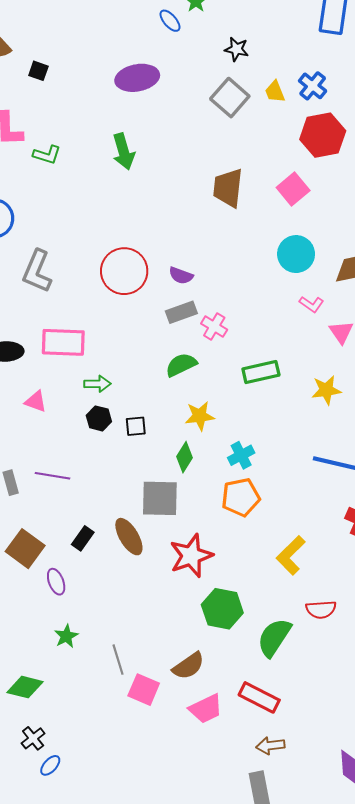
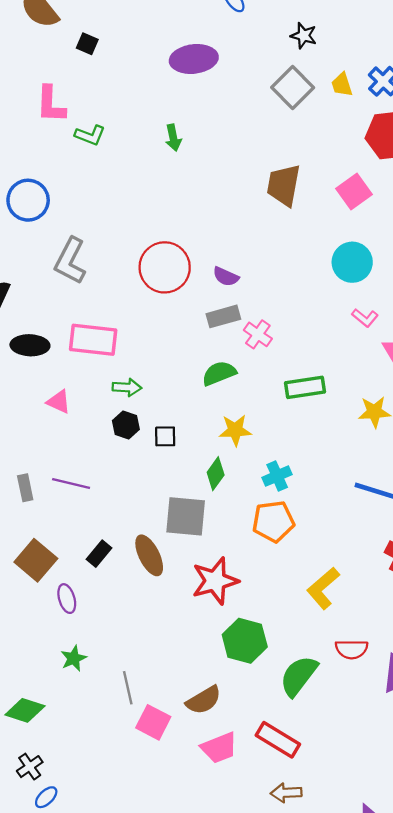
green arrow: (124, 151) -> (173, 138), size x0.7

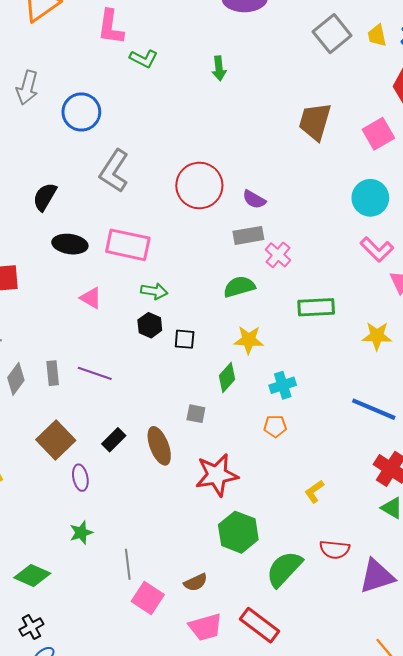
pink L-shape: (365, 318) -> (377, 249), size x1.4
gray square: (186, 516) -> (196, 414), size x0.5
orange pentagon: (273, 521) -> (275, 426), size x0.6
yellow L-shape: (323, 588) -> (314, 491), size x0.6
brown semicircle: (204, 700) -> (196, 582), size x0.7

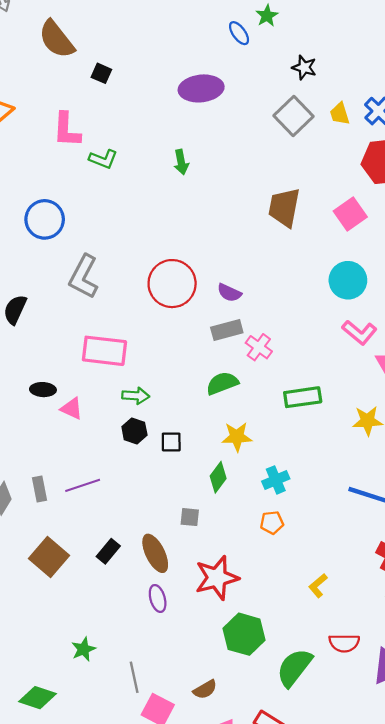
black ellipse: (70, 244) -> (43, 390), moved, size x0.7
purple line: (95, 373) -> (83, 485), turned -32
purple ellipse: (80, 478) -> (158, 598), moved

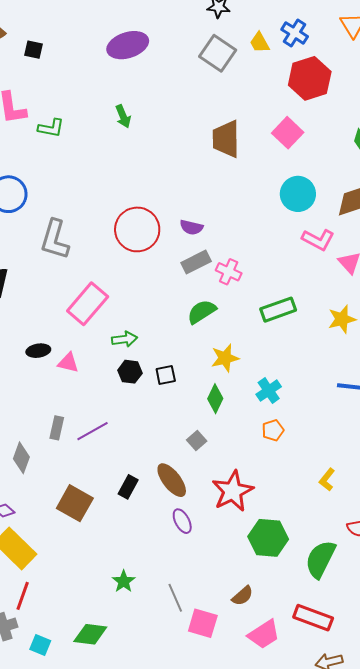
pink rectangle: (104, 351) -> (88, 304), turned -45
gray rectangle: (40, 489) -> (57, 428), moved, turned 35
gray square: (190, 517) -> (197, 440), turned -36

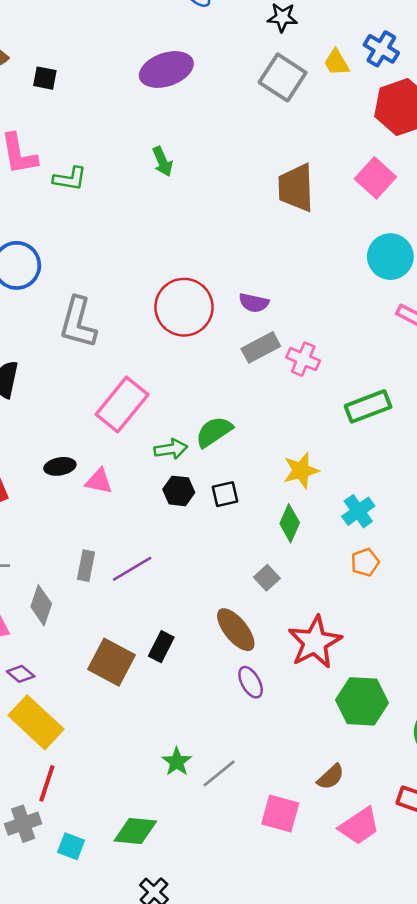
green semicircle: (202, 312) -> (214, 432), moved
black rectangle: (128, 487) -> (161, 647), moved
gray line: (175, 598) -> (219, 773), moved, turned 76

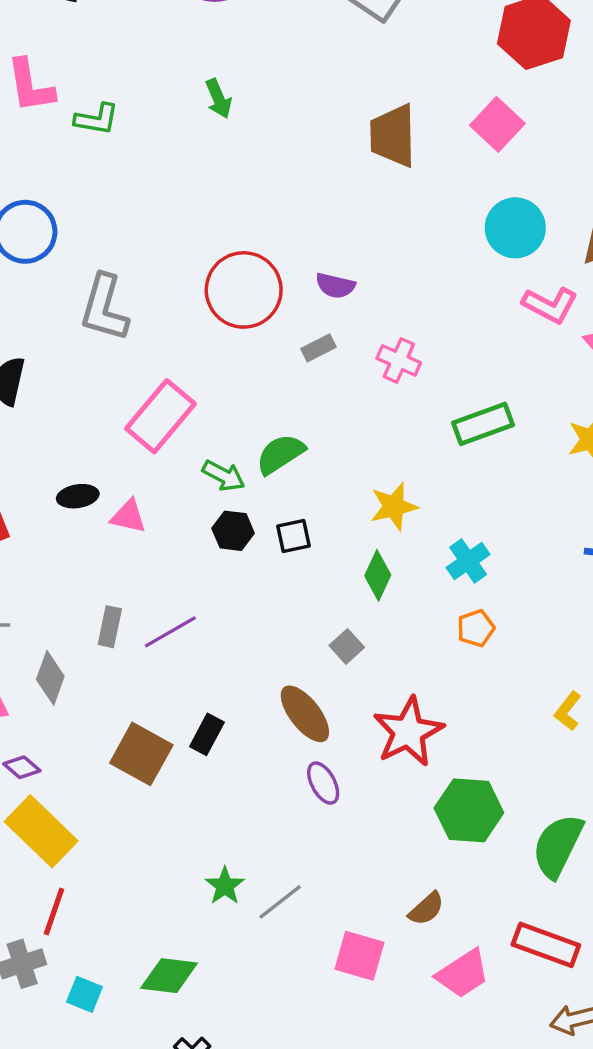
gray rectangle: (261, 347) -> (318, 348), moved, size x0.7
green arrow: (171, 449) -> (224, 476), turned 36

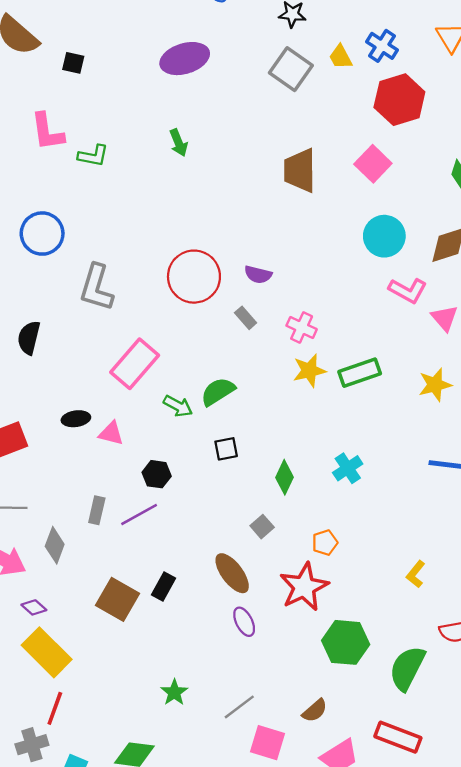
gray rectangle: (318, 348) -> (246, 318), turned 75
yellow star: (394, 506) -> (309, 371), moved
black hexagon: (233, 531) -> (157, 474), moved
orange pentagon: (476, 628) -> (325, 543), moved
gray line: (280, 902) -> (239, 707), moved

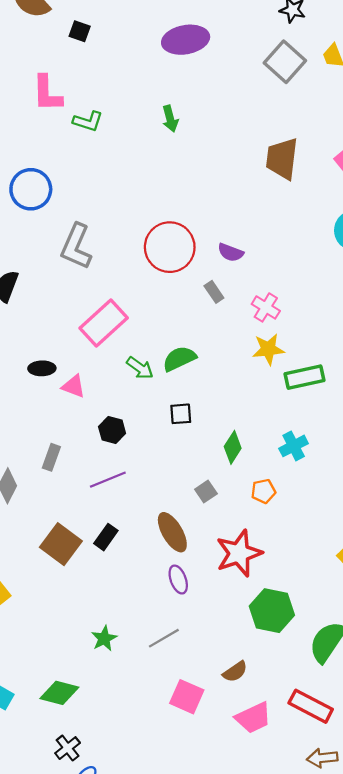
green rectangle: (360, 373) -> (305, 377), moved
purple line: (139, 515) -> (108, 480), moved
orange pentagon: (325, 543) -> (263, 491), moved
gray line: (239, 707) -> (164, 638), moved

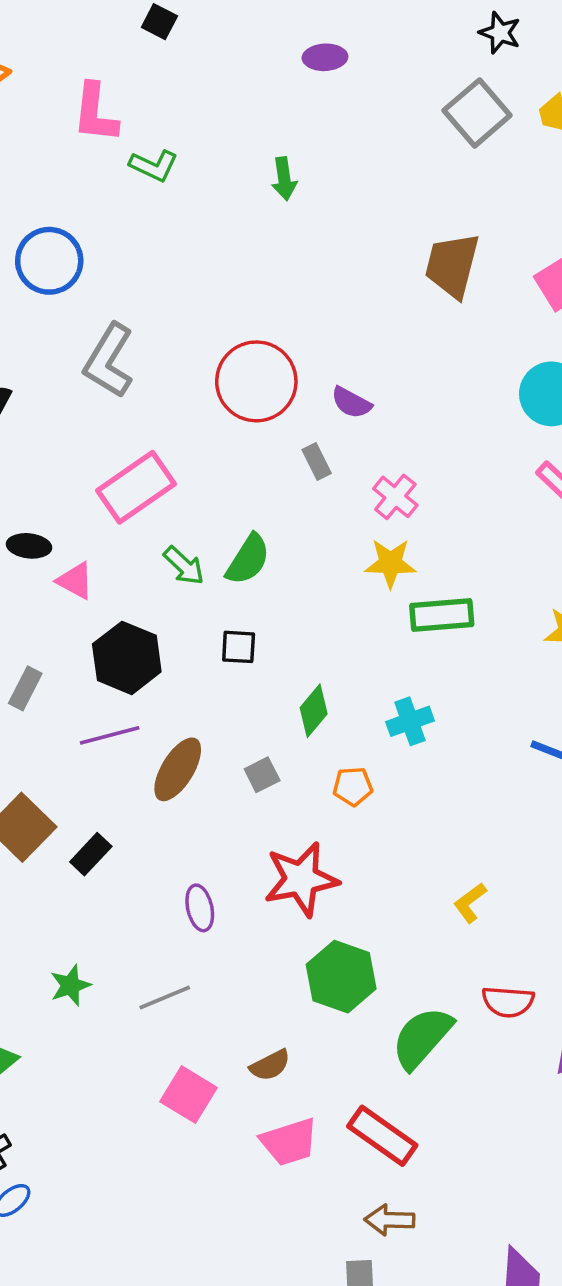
purple ellipse: (186, 40) -> (325, 57), size x0.6
green semicircle: (179, 359) -> (248, 559), turned 140
black hexagon: (112, 430) -> (127, 658), size x1.6
brown ellipse: (172, 532) -> (178, 769), moved, turned 54
black rectangle: (106, 537) -> (91, 854), moved

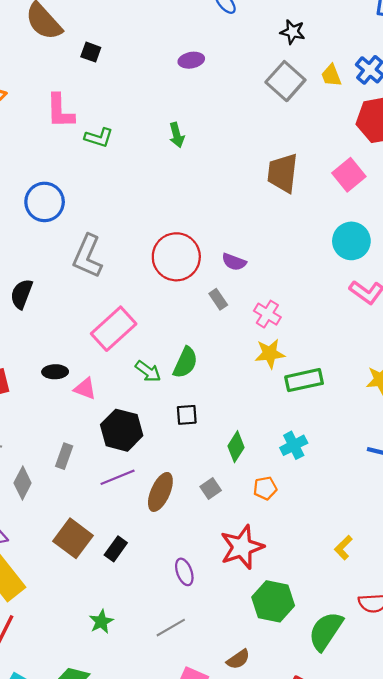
green star: (70, 985) -> (101, 622), moved

